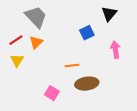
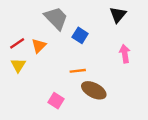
gray trapezoid: (36, 17) -> (56, 18), moved
blue square: (87, 33) -> (80, 35), moved, turned -32
brown ellipse: (87, 84) -> (94, 90), turned 35

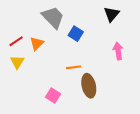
brown ellipse: (94, 90) -> (89, 86), turned 50

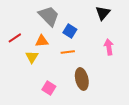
orange triangle: (37, 43) -> (42, 41), moved, turned 40
yellow triangle: (17, 62) -> (32, 57), moved
orange line: (74, 67) -> (68, 52), moved

